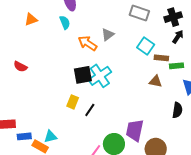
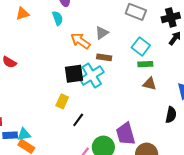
brown rectangle: (161, 58) -> (104, 57), moved
green rectangle: (177, 66) -> (145, 64), moved
black line: (90, 110) -> (78, 120), moved
purple trapezoid: (135, 130) -> (126, 134), turned -30
cyan triangle: (50, 137) -> (24, 134), moved

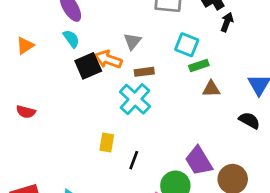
black square: (74, 74) -> (88, 66), moved
black semicircle: (171, 115) -> (249, 120), turned -56

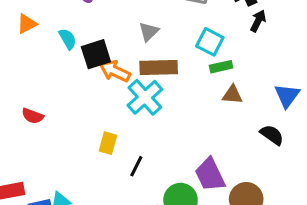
cyan semicircle: (71, 39) -> (68, 39), moved
orange arrow: (108, 59) -> (115, 71), moved
brown rectangle: (144, 72) -> (159, 67), size x1.6
red semicircle: (26, 112) -> (33, 116), moved

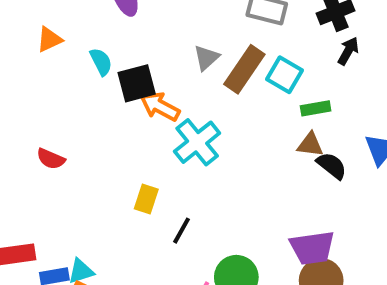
brown rectangle: (159, 67) -> (244, 69), moved, turned -57
green rectangle: (221, 67) -> (316, 108), moved
black semicircle: (272, 135) -> (332, 166), moved
purple trapezoid: (210, 175) -> (312, 248), moved, turned -75

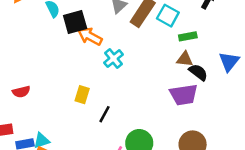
cyan cross: (197, 142) -> (114, 59), size x0.7
red semicircle: (51, 159) -> (21, 92), moved, turned -36
purple trapezoid: (312, 248) -> (184, 95), moved

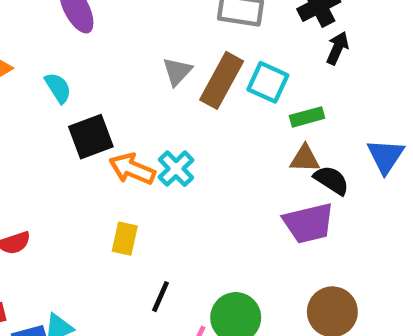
black square: (75, 22) -> (91, 137), moved
orange arrow: (90, 36) -> (132, 169), moved
black line: (104, 114) -> (160, 297), moved

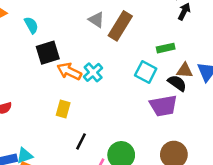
gray triangle: (177, 71) -> (96, 20), turned -42
cyan square: (268, 82) -> (146, 72), moved
brown triangle: (305, 159) -> (185, 70), moved

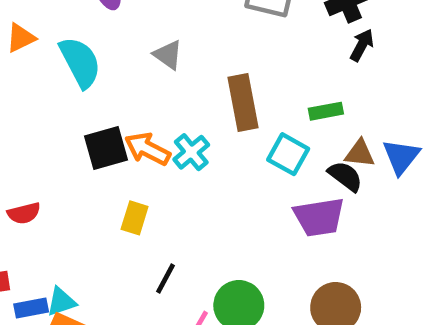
gray triangle: (96, 20) -> (168, 55), moved
cyan semicircle: (31, 25) -> (80, 62), size x1.6
brown rectangle: (120, 26) -> (243, 103), moved, turned -44
black square: (48, 53) -> (106, 148), moved

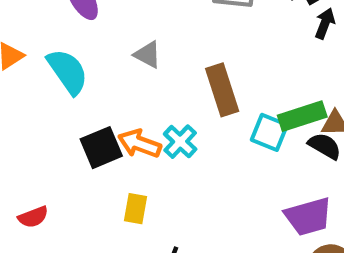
green rectangle: (326, 111) -> (302, 116), moved, size x1.5
purple trapezoid: (319, 217) -> (308, 216), moved

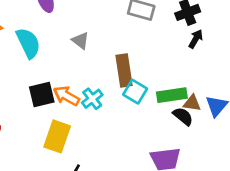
cyan square: (269, 132) -> (135, 92), moved
yellow rectangle: (135, 209) -> (57, 136), size x1.6

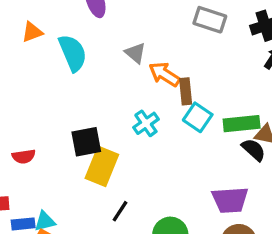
brown rectangle: (124, 70) -> (186, 91), size x0.7
black square: (42, 94) -> (86, 142), moved
orange arrow: (66, 96) -> (164, 74), moved

